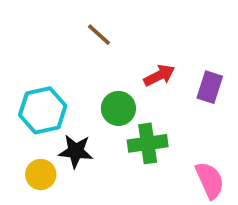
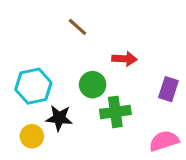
red arrow: (159, 75) -> (124, 59), turned 30
purple rectangle: (210, 87) -> (168, 89), moved
pink semicircle: (210, 180) -> (164, 141), turned -84

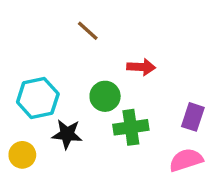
purple rectangle: (168, 89) -> (193, 117), moved
yellow circle: (32, 136) -> (22, 155), moved

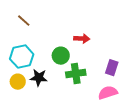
brown line: (88, 31) -> (24, 21), moved
yellow circle: (22, 155) -> (18, 82), moved

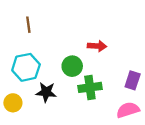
brown line: (24, 21) -> (28, 25), turned 40
yellow circle: (18, 82) -> (13, 103), moved

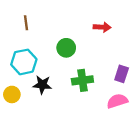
red arrow: (97, 46) -> (102, 27), moved
green circle: (72, 66) -> (66, 48), moved

